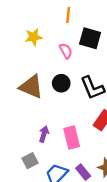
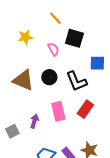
orange line: (68, 15) -> (55, 18), turned -48
pink rectangle: (72, 138) -> (58, 111), moved
gray square: (30, 161) -> (12, 131), moved

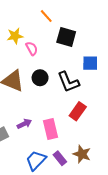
pink semicircle: (53, 49) -> (32, 48), moved
pink rectangle: (58, 111) -> (50, 129), moved
purple arrow: (34, 121) -> (24, 124), turned 48

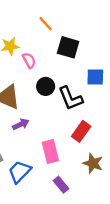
black circle: (40, 78) -> (46, 86), moved
purple arrow: (24, 124) -> (21, 124), moved
brown star: (82, 154) -> (93, 163), moved
blue trapezoid: (36, 160) -> (20, 172), moved

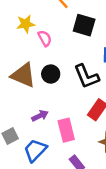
black circle: (46, 86) -> (51, 74), moved
purple arrow: (21, 124) -> (40, 116), moved

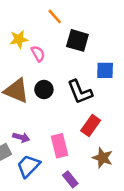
purple arrow: (40, 116) -> (21, 137), moved, turned 42

